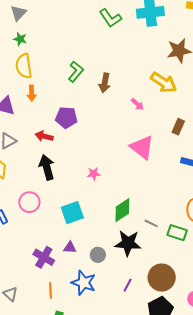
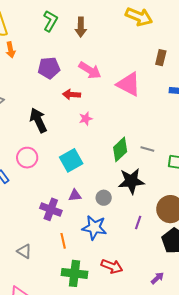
pink arrow: (137, 104) -> (90, 70), moved, size x1.6
red arrow: (44, 136) -> (72, 95), moved
gray line: (151, 223) -> (147, 149), moved

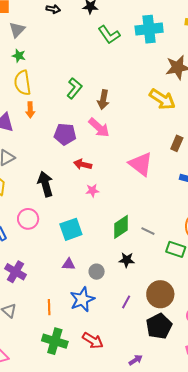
pink arrow: (90, 70) -> (99, 128), moved
black star: (131, 181) -> (127, 260), size x0.6
purple cross: (51, 209) -> (16, 272), moved
blue star: (94, 228) -> (82, 299), turned 30

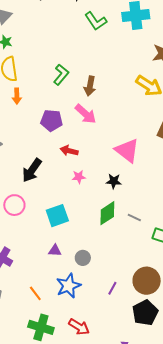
black arrow: (45, 184) -> (32, 170), turned -130
black star: (127, 260) -> (114, 181), moved
orange line: (49, 307) -> (35, 293), turned -35

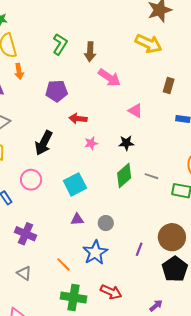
pink arrow: (86, 114) -> (109, 78), moved
pink triangle: (127, 150) -> (135, 111), size x0.6

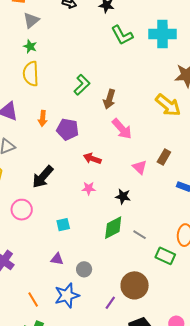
orange arrow: (19, 71) -> (43, 118), moved
brown rectangle: (169, 85) -> (164, 157), moved
red arrow: (78, 119) -> (92, 159), moved
cyan square: (75, 184) -> (63, 225), size x0.6
brown circle: (172, 237) -> (135, 285), moved

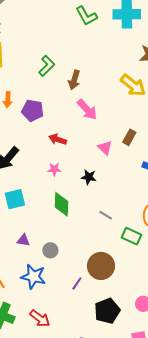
cyan square: (63, 225) -> (15, 199), moved, size x1.5
green diamond: (113, 228) -> (62, 204), moved, turned -60
blue star: (67, 295) -> (33, 277), turned 30

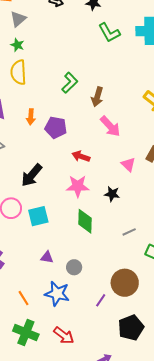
pink star: (54, 169) -> (78, 186), size x1.6
gray line: (106, 215) -> (129, 232), turned -56

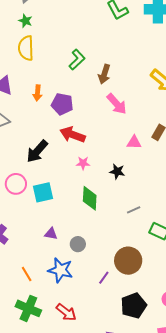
red arrow: (81, 156) -> (73, 135), moved, size x1.4
pink triangle: (128, 164) -> (134, 142), turned -42
pink star: (78, 186) -> (83, 163), size x0.6

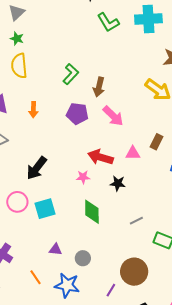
purple pentagon: (62, 104) -> (77, 114), moved
red arrow: (73, 135) -> (100, 157), moved
orange line: (27, 274) -> (36, 277), moved

